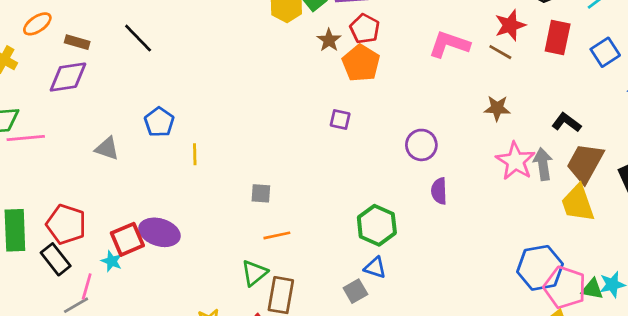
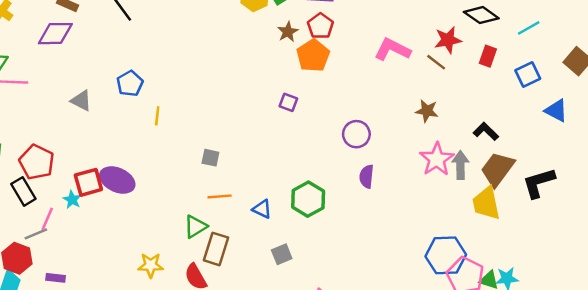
red rectangle: (558, 37) -> (488, 56), size x0.7
blue triangle: (375, 268) -> (262, 209), moved

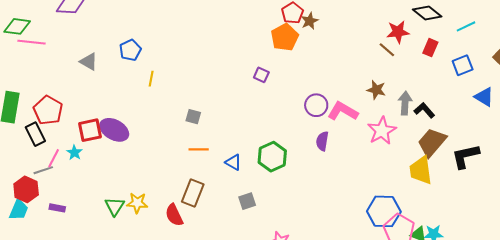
brown star: (288, 32) -> (310, 21), moved
pink L-shape: (392, 49) -> (343, 111), moved
gray arrow: (460, 165) -> (405, 103), moved
cyan star: (72, 200) -> (74, 153), moved
green triangle: (195, 227) -> (115, 206), moved, turned -30

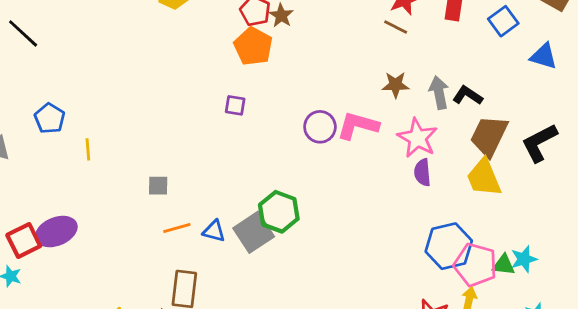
purple ellipse: (114, 130) -> (56, 232), turned -36
purple semicircle: (322, 141) -> (422, 172), moved
blue triangle: (233, 162) -> (214, 231), moved
gray square: (247, 201) -> (254, 232), moved, size x1.6

